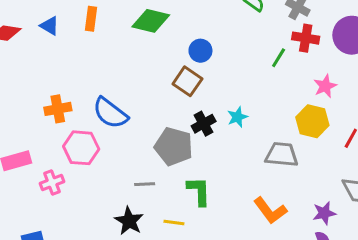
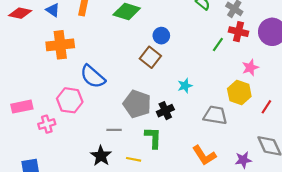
orange cross: (58, 109) -> (60, 45), moved, size x1.4
black cross: (204, 124) -> (165, 111), moved

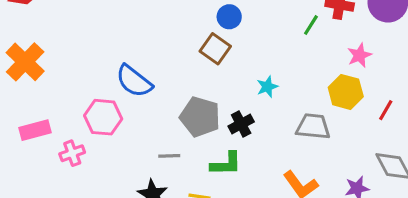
orange cross: (60, 45) -> (25, 62), moved, turned -36
green L-shape: (153, 138) -> (226, 164), turned 90

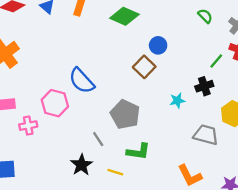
black cross: (241, 124) -> (204, 86), moved
gray line: (169, 156) -> (98, 139), turned 49

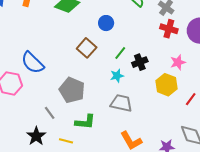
blue circle: (158, 45) -> (106, 23), moved
green line: (216, 61) -> (120, 53), moved
gray trapezoid: (206, 135) -> (121, 103), moved

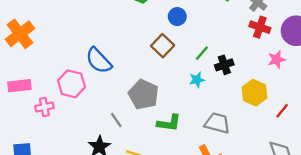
blue circle: (106, 23) -> (177, 17), moved
pink star: (178, 62) -> (277, 59), moved
gray trapezoid: (121, 103) -> (217, 123), moved
green L-shape: (85, 122) -> (169, 123), moved

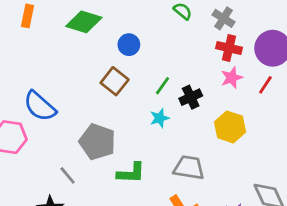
pink star: (277, 59) -> (232, 78), moved
red line: (282, 111) -> (265, 85), moved

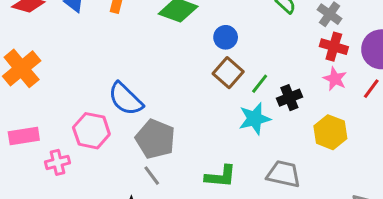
pink star: (232, 78) -> (335, 79), turned -30
brown square: (115, 81) -> (228, 73), moved
cyan star: (160, 118) -> (255, 119), size x1.5
gray pentagon: (97, 142) -> (155, 139), moved

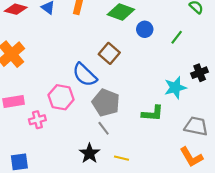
blue circle: (226, 37) -> (145, 29), moved
brown square: (228, 73) -> (109, 53), moved
green line: (260, 84) -> (177, 37), moved
green L-shape: (221, 176) -> (153, 113), moved

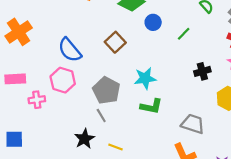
blue semicircle: (85, 75) -> (70, 50), moved
cyan star: (175, 88) -> (145, 78), moved

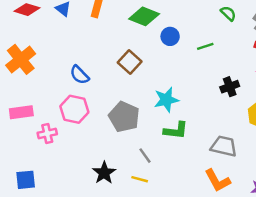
green line: (184, 34) -> (205, 46), turned 32
blue semicircle: (70, 50) -> (79, 75), size x0.7
gray line: (101, 116) -> (145, 156), moved

